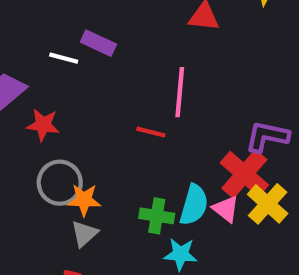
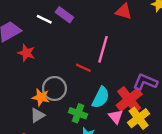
gray circle: (60, 183) -> (54, 89), moved
cyan semicircle: (194, 205) -> (101, 97), moved

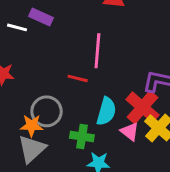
gray triangle: (37, 115) -> (32, 149), size x1.5

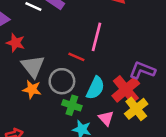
gray circle: (47, 111) -> (62, 81), moved
pink triangle: (130, 132) -> (106, 118), moved
gray triangle: (32, 149) -> (33, 66), moved, turned -35

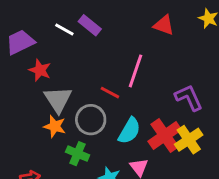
purple L-shape: (142, 70) -> (189, 98), moved, turned 40
green cross: (72, 105) -> (78, 154), moved
yellow cross: (136, 109) -> (189, 140), moved

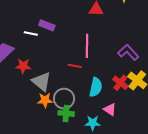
gray circle: (91, 120) -> (64, 99), moved
red cross: (165, 135) -> (120, 83), size x0.7

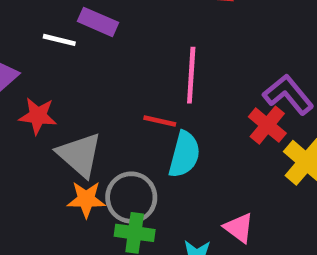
red cross: (120, 83) -> (267, 125), moved
cyan semicircle: (96, 87) -> (184, 154), moved

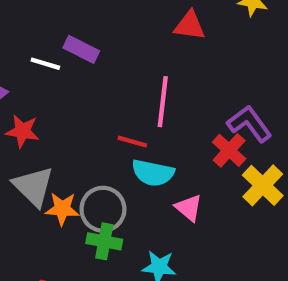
cyan semicircle: (184, 154) -> (153, 173), turned 84
gray triangle: (80, 155) -> (33, 186), moved
pink triangle: (239, 228) -> (189, 208), moved

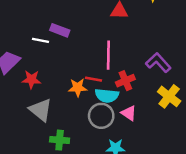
red cross: (229, 150) -> (125, 81), moved, turned 30
orange star: (62, 209) -> (78, 87), moved
gray circle: (103, 209) -> (101, 116), moved
green cross: (104, 241) -> (60, 140), moved

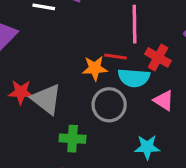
red star: (31, 79) -> (21, 92), moved
red cross: (125, 81) -> (158, 57), turned -36
gray circle: (101, 116) -> (109, 105), moved

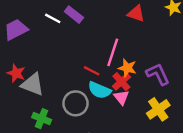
orange star: (95, 68) -> (127, 68), moved
gray triangle: (46, 99) -> (32, 84), turned -35
pink triangle: (164, 100) -> (121, 97), moved

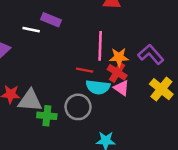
green cross: (42, 119) -> (47, 116), moved

